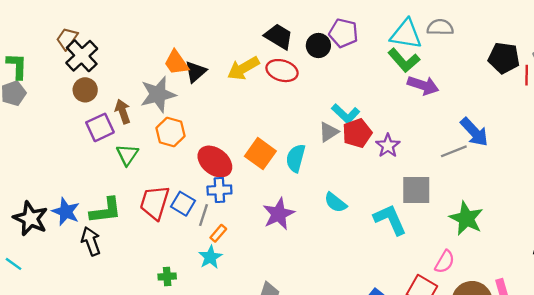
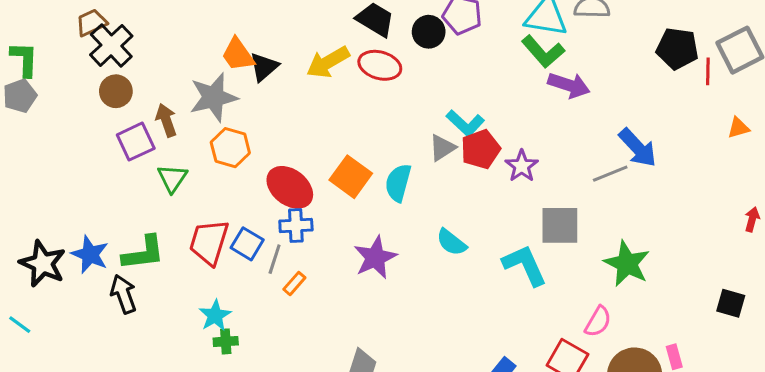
brown trapezoid: (67, 39) -> (91, 23), turned 30
cyan star: (210, 257) -> (215, 315), moved

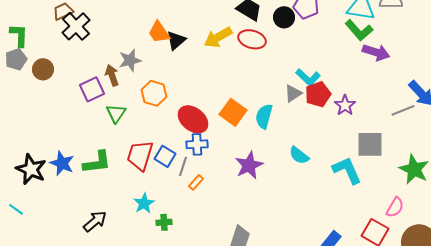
brown circle: (116, 91) -> (43, 69), moved
gray star: (214, 97) -> (130, 60), moved, size x0.7
black arrow: (123, 294) -> (95, 221), moved, turned 70
green cross: (226, 341) -> (164, 222), moved

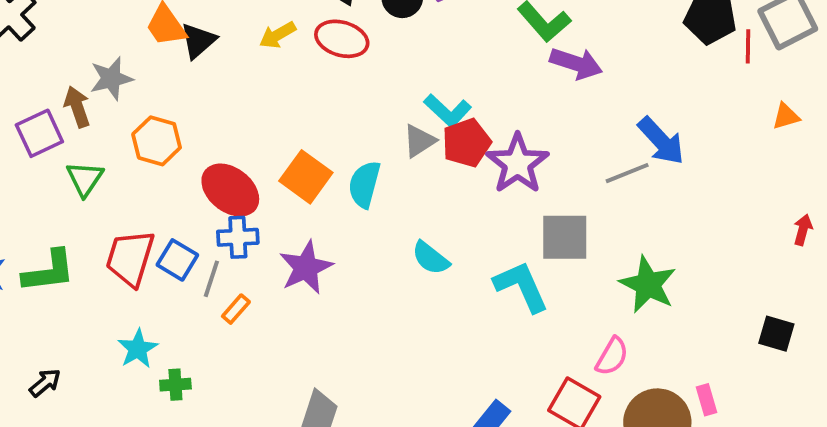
yellow arrow: (218, 37) -> (278, 35), size x0.7
purple star: (345, 105) -> (518, 164), size x1.5
purple star: (249, 165) -> (306, 267), moved
black arrow: (95, 221) -> (45, 383), size x0.7

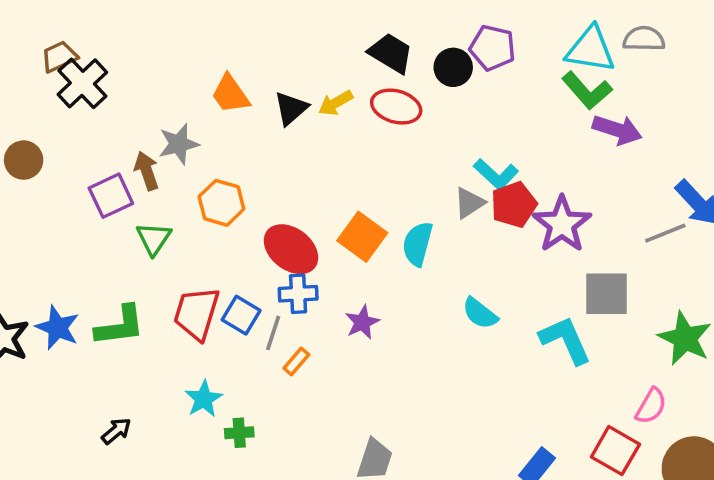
black triangle: (198, 41) -> (291, 108), moved
purple star: (306, 267) -> (362, 322), size x0.7

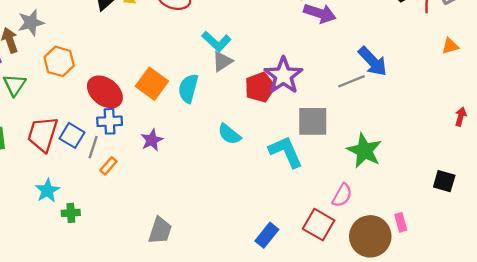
cyan L-shape: (496, 174) -> (216, 41), moved
red pentagon: (514, 205) -> (260, 87), moved

